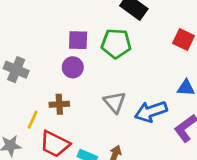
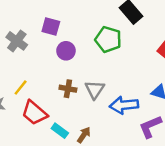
purple square: (78, 40) -> (51, 26), moved
brown cross: (59, 104) -> (68, 89), moved

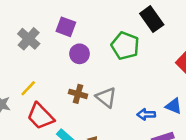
gray triangle: (95, 90) -> (106, 97), turned -30
blue arrow: (124, 105) -> (146, 114), moved, size x0.6

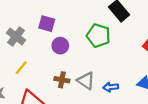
yellow line: (28, 88) -> (21, 68), moved
blue arrow: (146, 114) -> (111, 87), moved

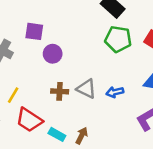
green pentagon: (98, 36) -> (118, 39), moved
yellow line: (21, 68) -> (13, 95), moved

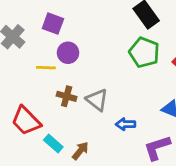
blue arrow: (115, 92) -> (126, 124), moved
yellow line: (13, 95) -> (46, 68), moved, turned 49

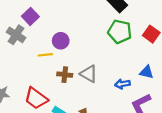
purple square: (53, 24) -> (30, 16), moved, turned 35
blue arrow: (126, 124) -> (122, 84), moved

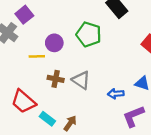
green pentagon: (120, 32) -> (89, 34), moved

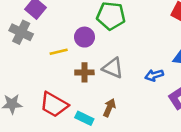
purple circle: (54, 43) -> (85, 37), moved
brown arrow: (70, 123) -> (109, 108), moved

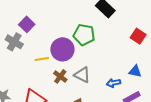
purple circle: (85, 37) -> (62, 49), size x1.5
brown cross: (84, 72) -> (60, 76), turned 32

